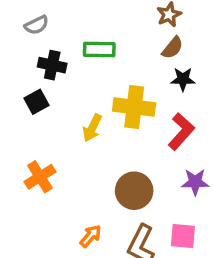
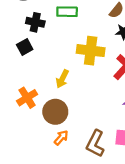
yellow arrow: (92, 128) -> (62, 79), moved
brown circle: (134, 191) -> (55, 112), moved

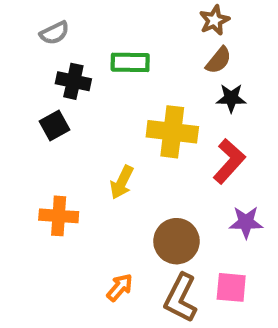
orange cross: (27, 98) -> (59, 216), turned 36
brown circle: (55, 112) -> (176, 241), moved

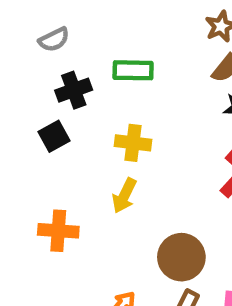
black cross: (73, 81) -> (74, 90), turned -32
yellow cross: (172, 132) -> (133, 143), moved, size x0.7

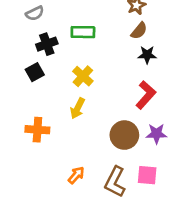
yellow cross: (133, 143) -> (83, 76), turned 35
brown circle: (181, 257) -> (124, 135), moved

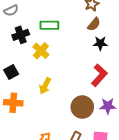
black square: (35, 72) -> (11, 72), moved
yellow cross: (83, 76) -> (41, 51), moved

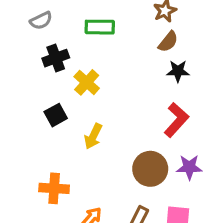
green rectangle: (49, 25) -> (100, 27), moved
black square: (11, 72) -> (56, 115), moved
orange cross: (13, 103) -> (54, 188), moved

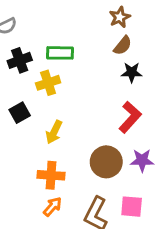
green rectangle: (100, 27) -> (60, 53), moved
yellow cross: (87, 82) -> (48, 83), turned 30
orange cross: (54, 188) -> (51, 175), moved

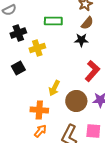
green rectangle: (60, 53) -> (53, 21), moved
black star: (132, 72) -> (81, 40), moved
yellow arrow: (54, 132) -> (54, 88), moved

